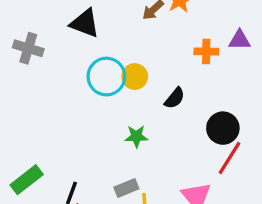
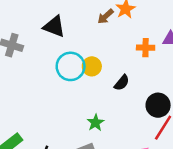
green star: (136, 136) -> (96, 123), moved, turned -30

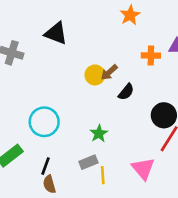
brown arrow: (106, 16) -> (109, 72), moved
cyan circle: (71, 66) -> (44, 122), moved

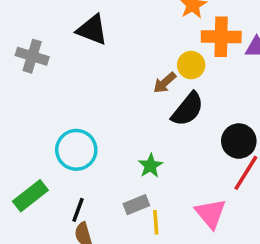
orange cross: (151, 55) -> (221, 37), moved, size x1.5
yellow circle: (95, 75) -> (191, 65), moved
black semicircle: (126, 92) -> (188, 109), size x1.5

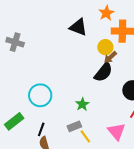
black triangle: (92, 30) -> (78, 27), moved
brown arrow: (165, 83) -> (110, 57), moved
yellow line: (156, 222) -> (85, 136), turned -32

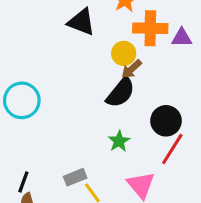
cyan circle: (40, 95) -> (22, 100), moved
green star: (82, 104) -> (119, 141), moved

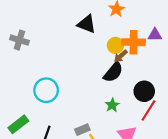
orange cross: (150, 28) -> (134, 42), moved
cyan circle: (22, 100) -> (46, 90), moved

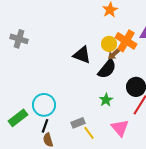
black triangle: (87, 24) -> (82, 55), moved
orange cross: (134, 42) -> (126, 41), turned 30
cyan circle: (46, 90) -> (44, 105), moved

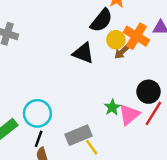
black semicircle: (107, 69) -> (101, 20), moved
gray rectangle: (78, 123) -> (78, 135), size x1.5
pink triangle: (120, 128) -> (129, 115), moved, turned 30

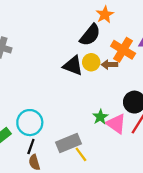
yellow circle: (116, 40) -> (91, 62), moved
brown arrow: (122, 52) -> (109, 65), turned 42
pink triangle: (129, 115) -> (116, 124), turned -45

